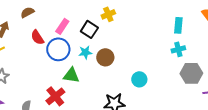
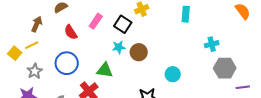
cyan rectangle: (178, 25) -> (186, 14), moved
blue circle: (58, 49) -> (67, 63), moved

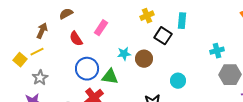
cyan rectangle: (186, 14) -> (182, 21), moved
black square: (123, 24) -> (163, 36), moved
blue circle: (67, 63) -> (87, 69), moved

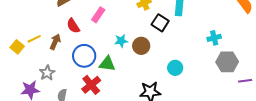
brown arrow: (42, 31) -> (55, 42), moved
gray star: (40, 78) -> (47, 73), moved

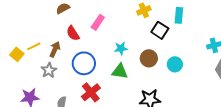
brown circle: (141, 46) -> (149, 58), moved
green triangle: (107, 64) -> (120, 71), moved
cyan circle: (175, 68) -> (175, 64), moved
gray star: (47, 73) -> (49, 70), moved

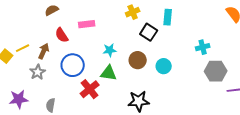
pink rectangle: (98, 22) -> (87, 24), turned 49
red cross: (91, 92) -> (90, 89), moved

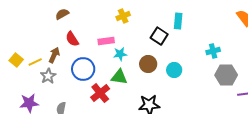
yellow cross: (133, 12) -> (123, 16), moved
pink rectangle: (87, 24) -> (106, 41), moved
yellow line: (23, 48) -> (35, 62), moved

